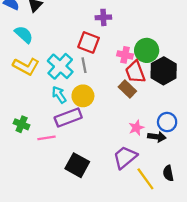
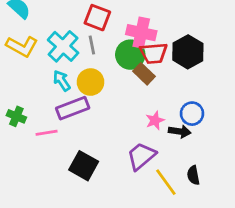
green circle: (147, 50) -> (130, 55), moved
pink cross: (125, 55) -> (141, 33), size x1.5
red trapezoid: (135, 72) -> (154, 53), turned -75

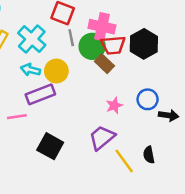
gray line: (92, 45) -> (71, 38), moved
cyan arrow: (62, 81) -> (30, 70), turned -42
black arrow: (180, 131) -> (169, 115), moved

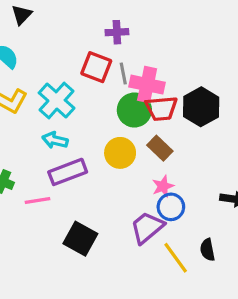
gray line: (71, 38) -> (123, 73), moved
brown rectangle: (104, 64) -> (160, 148), moved
yellow circle: (56, 71) -> (120, 153), moved
blue circle: (148, 99) -> (171, 207), moved

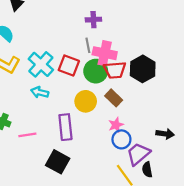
purple cross: (117, 32) -> (93, 20), moved
red square: (96, 67) -> (69, 65), moved
purple rectangle: (68, 172) -> (65, 127), moved, turned -75
purple trapezoid: (147, 228) -> (138, 154), moved

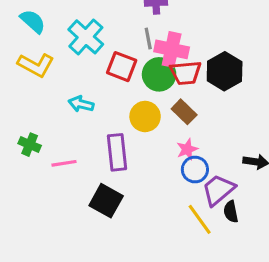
cyan cross: (41, 64) -> (86, 37), moved

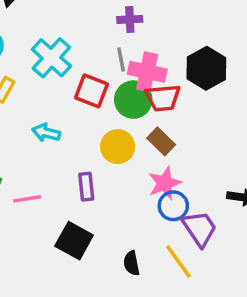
black hexagon: (225, 71) -> (206, 68), moved
pink star: (187, 149) -> (165, 183), size x1.4
purple rectangle: (117, 152) -> (86, 187), size x0.7
purple trapezoid: (218, 190) -> (199, 228), turned 96
black semicircle: (231, 212) -> (132, 263), moved

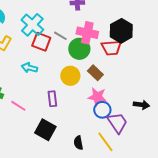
gray line: (121, 60) -> (60, 36), moved, turned -48
red square: (91, 91) -> (41, 42), moved
red trapezoid: (163, 98) -> (111, 48), moved
pink star: (165, 183) -> (97, 97), turned 30
pink line: (27, 199) -> (18, 106), turned 42

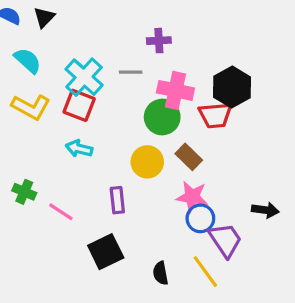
gray line: (60, 36) -> (131, 72), moved, turned -32
red square: (41, 42) -> (79, 105), moved
black square: (45, 130) -> (106, 252), turned 35

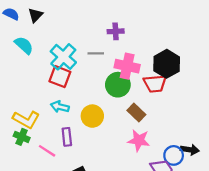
yellow L-shape: (31, 107) -> (26, 120), moved
yellow circle: (147, 162) -> (92, 116), moved
purple rectangle: (117, 200) -> (67, 137), moved
blue circle: (200, 218) -> (174, 155), moved

